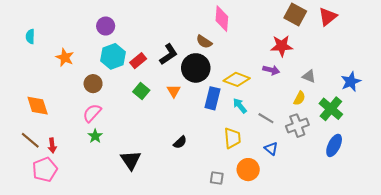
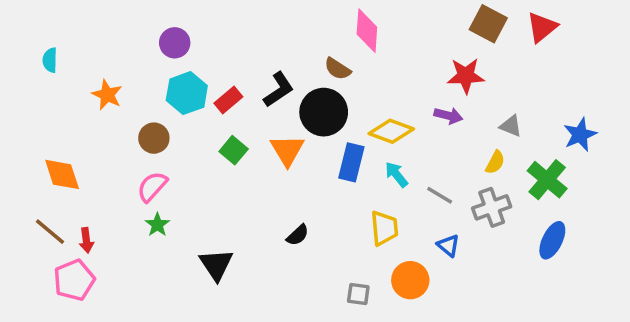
orange triangle: (174, 91) -> (287, 150), size x1.5

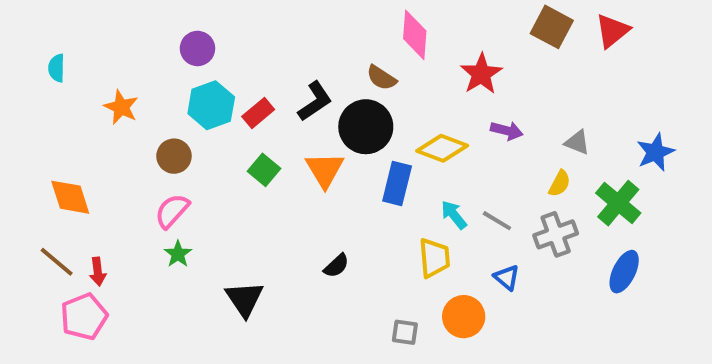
red star: (466, 76) -> (481, 74), moved, turned -30
cyan arrow: (396, 174) -> (454, 215), moved

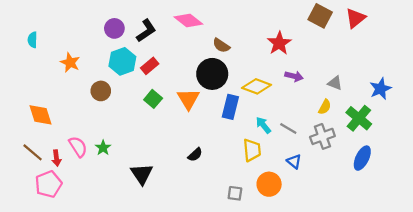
pink diamond: (415, 35) -> (188, 20), moved, turned -56
black L-shape: (315, 101) -> (146, 31), moved
pink semicircle: (172, 211) -> (78, 147), moved, turned 105

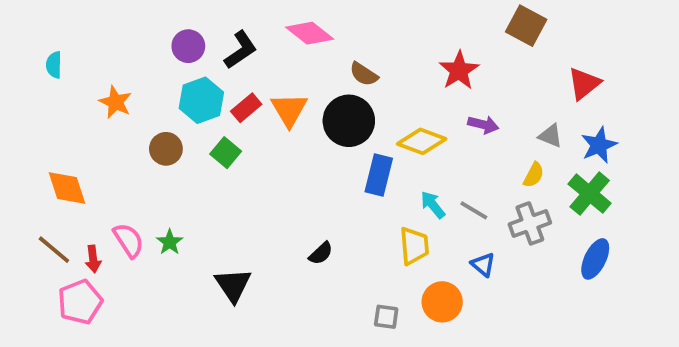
red triangle: (355, 18) -> (584, 83), moved
blue star: (380, 89) -> (599, 145), moved
green square: (153, 99) -> (226, 153), moved
orange triangle: (188, 99) -> (289, 110), moved

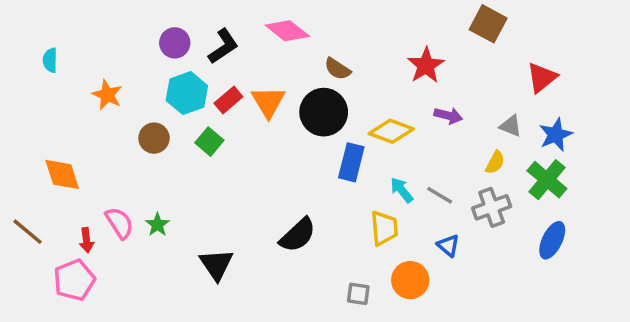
brown line: (54, 250) -> (28, 232), moved
black semicircle: (321, 253) -> (298, 235), size x1.6

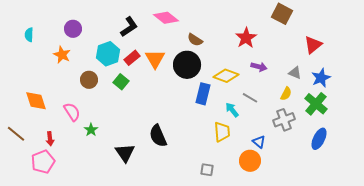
purple circle: (175, 43) -> (73, 29), moved
gray line: (440, 195) -> (250, 98), moved
pink semicircle: (119, 223) -> (72, 112), moved
black semicircle: (298, 235) -> (158, 136), moved, turned 110
orange circle: (410, 280) -> (250, 161), moved

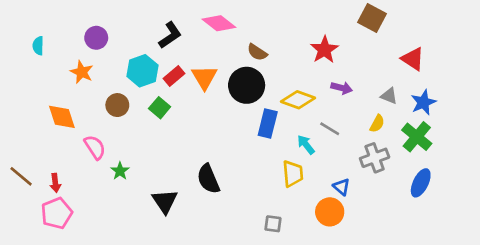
red triangle: (313, 45) -> (413, 59), turned -48
orange diamond: (36, 101) -> (62, 117), moved
red arrow: (50, 139) -> (55, 183), moved

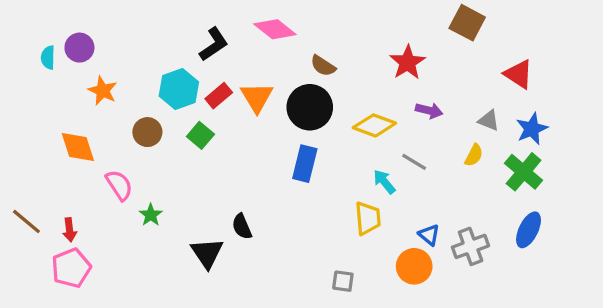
purple circle: (96, 38) -> (79, 48), moved
blue rectangle: (268, 124) -> (305, 164), moved
gray cross: (375, 158) -> (471, 246), moved
black semicircle: (208, 179) -> (242, 227), moved, size x0.7

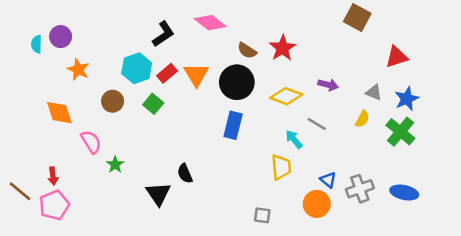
red star: (408, 62) -> (282, 48), moved
red triangle: (519, 74) -> (397, 57), turned -50
brown line: (26, 222) -> (20, 191), moved
blue ellipse: (529, 230) -> (404, 193), moved, turned 76

